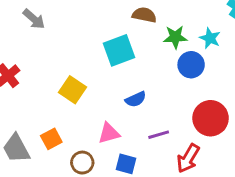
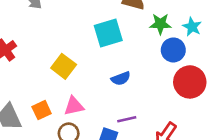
red circle: (211, 118) -> (190, 82), moved
pink triangle: (109, 133) -> (74, 106), moved
purple line: (159, 135) -> (127, 119), moved

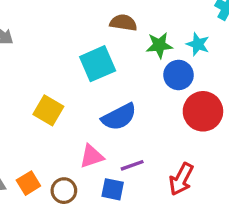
blue semicircle: (121, 78) -> (119, 117), size x1.5
pink triangle: (74, 106) -> (92, 156), moved
orange square: (42, 110) -> (28, 183), moved

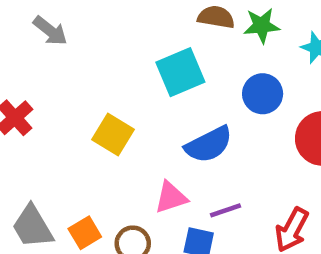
green star: (159, 45) -> (262, 26), moved
blue circle: (178, 75) -> (263, 94), moved

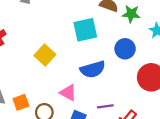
pink triangle: (171, 197) -> (68, 93), turned 36
purple line: (226, 210) -> (105, 106), moved

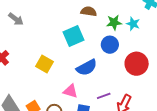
green star: (131, 14) -> (114, 22), moved

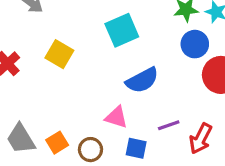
blue circle: (110, 45) -> (195, 44), moved
yellow square: (44, 64) -> (59, 54), moved

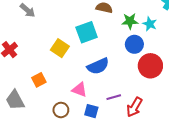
yellow square: (59, 54) -> (60, 48), moved
orange square: (57, 143) -> (39, 80), moved

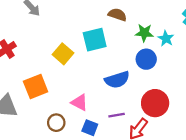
blue semicircle: (98, 66) -> (117, 80), moved
red circle: (150, 66) -> (155, 103), moved
orange square: (39, 80) -> (36, 86), size x1.5

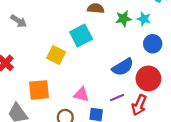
blue circle: (146, 59) -> (153, 44), moved
blue semicircle: (117, 80) -> (123, 67), moved
orange square: (36, 86) -> (39, 90), turned 30

